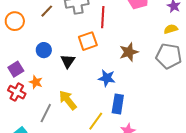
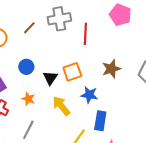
orange square: (88, 41) -> (72, 72), moved
orange star: (36, 82) -> (28, 99), moved
yellow arrow: (68, 100) -> (61, 106), moved

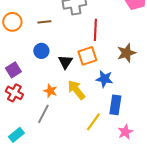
brown line: (29, 28) -> (44, 22), moved, turned 40
red line: (85, 34) -> (95, 30), moved
orange star: (28, 99) -> (50, 91), moved

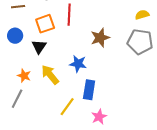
orange square: (87, 56) -> (45, 24), moved

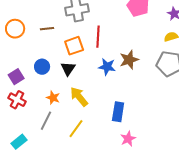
blue circle: (15, 36) -> (42, 67), moved
blue star: (78, 64) -> (107, 67), moved
yellow line: (67, 107) -> (76, 129), moved

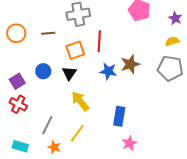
orange star: (53, 98) -> (54, 147), moved
cyan rectangle: (19, 142) -> (20, 146), turned 56

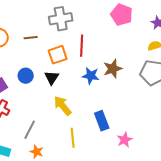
blue rectangle: (119, 116) -> (102, 121), turned -30
yellow line: (77, 133) -> (73, 138), moved, turned -42
pink star: (129, 143) -> (125, 140), moved

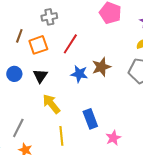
gray cross: (61, 19) -> (49, 17), size x0.7
brown line: (31, 38) -> (19, 36), turned -64
red line: (82, 46) -> (70, 44), turned 30
orange square: (58, 55) -> (38, 45), moved

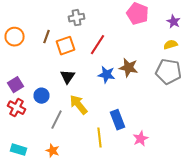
brown star: (101, 67) -> (128, 68), turned 30
blue circle: (14, 74) -> (42, 96), moved
gray line: (18, 128) -> (56, 120), moved
yellow line: (61, 136) -> (100, 138), moved

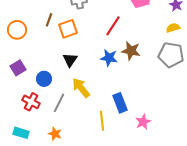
orange circle: (14, 37) -> (17, 30), moved
red line: (98, 45) -> (113, 26), moved
red cross: (16, 108) -> (31, 102), moved

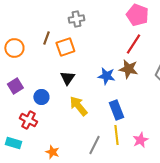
red line: (113, 26) -> (133, 44), moved
gray line: (59, 103) -> (94, 145), moved
blue rectangle: (120, 103) -> (116, 110), moved
yellow line: (102, 121) -> (116, 135), moved
cyan rectangle: (21, 133) -> (13, 143), moved

